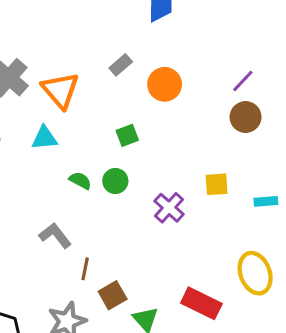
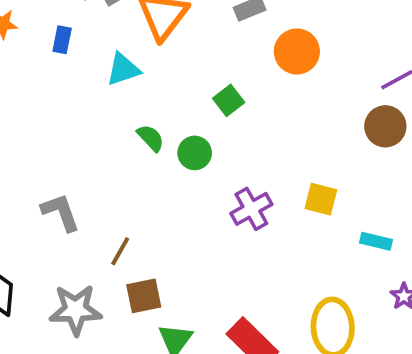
green square: (127, 135) -> (229, 100), turned -35
cyan triangle: (44, 138) -> (123, 69), turned -32
gray L-shape: (55, 236) -> (61, 212), moved

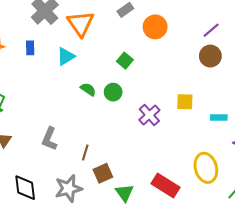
gray L-shape: (61, 212) -> (49, 139), turned -125

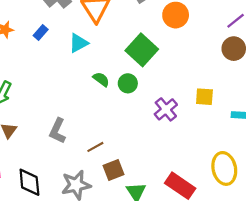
blue rectangle: (30, 48) -> (41, 32), turned 40
green square: (125, 61) -> (142, 50), size x1.8
brown line: (85, 152) -> (95, 147), turned 42

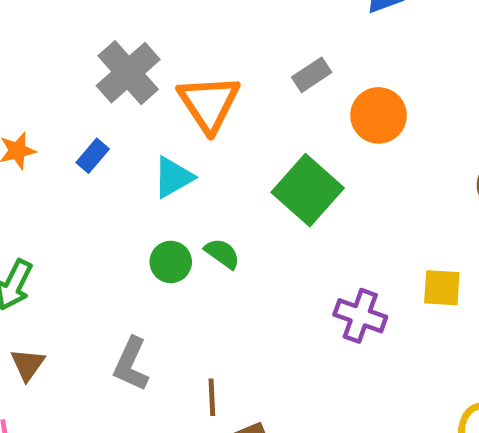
green circle: (128, 83) -> (171, 262), moved
purple cross: (166, 109) -> (360, 316), turned -30
brown line: (95, 147) -> (212, 397), turned -63

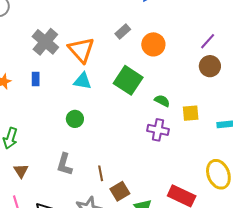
blue rectangle: (93, 156) -> (36, 79), turned -32
cyan triangle: (173, 177) -> (83, 81), moved, turned 48
green semicircle: (222, 254) -> (162, 101), moved

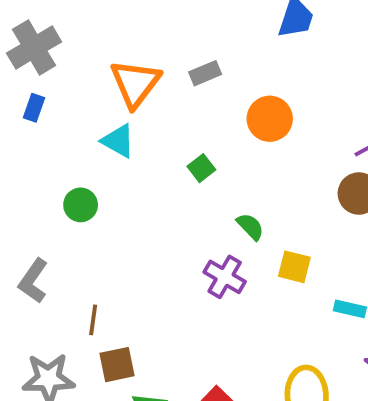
gray rectangle: (123, 31) -> (205, 73), moved
gray cross: (45, 42) -> (34, 47), moved
green square: (128, 80) -> (201, 168), size x0.5

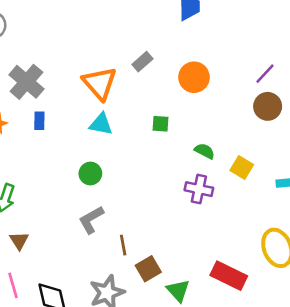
green square: (201, 168) -> (160, 124), turned -30
yellow square: (294, 267) -> (242, 168), turned 35
gray L-shape: (33, 281) -> (91, 220), moved, turned 44

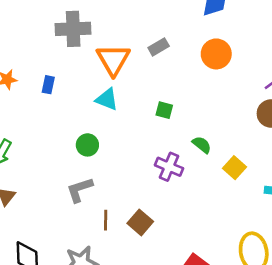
orange circle: (194, 77) -> (216, 54), moved
gray cross: (26, 82) -> (73, 29), moved, turned 36
purple cross: (199, 189) -> (169, 167), moved
brown square: (148, 269) -> (140, 222), moved, turned -30

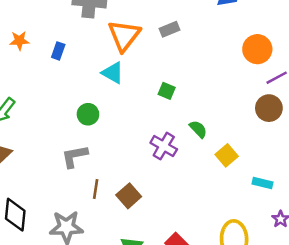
orange circle: (216, 54) -> (257, 49), moved

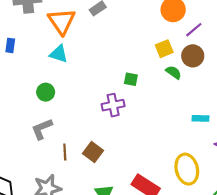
green square: (167, 91) -> (131, 79), moved
green semicircle: (198, 129) -> (174, 72), moved
purple cross: (164, 146) -> (113, 105), turned -30
yellow square: (227, 155) -> (164, 49), moved, turned 30

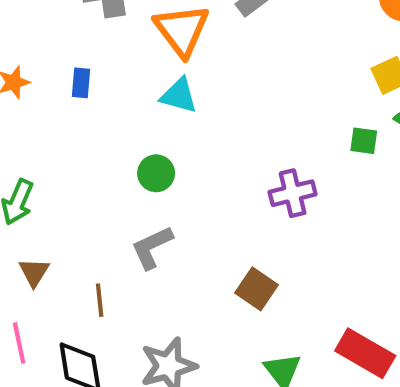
green square: (131, 79) -> (364, 141), moved
brown line: (65, 152) -> (100, 300), moved

